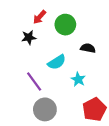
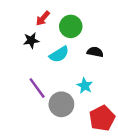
cyan semicircle: (57, 62) -> (59, 54), moved
gray circle: (45, 109) -> (61, 104), moved

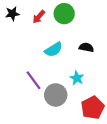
green circle: (71, 26) -> (64, 14), moved
black star: (31, 40) -> (12, 14), moved

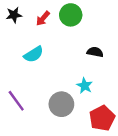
cyan semicircle: (54, 50) -> (34, 54), moved
purple line: (34, 80) -> (16, 101), moved

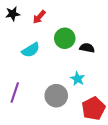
green circle: (71, 15) -> (65, 38), moved
purple line: (16, 101) -> (15, 93), turned 54

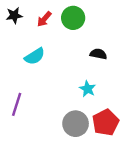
green circle: (65, 38) -> (73, 18), moved
gray circle: (56, 96) -> (76, 124), moved

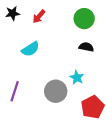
green circle: (73, 18) -> (84, 19), moved
gray circle: (76, 124) -> (56, 91), moved

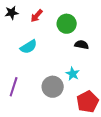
green circle: (84, 19) -> (67, 24), moved

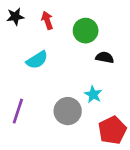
red arrow: (37, 16) -> (47, 20), turned 120

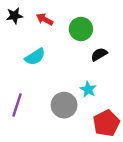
red arrow: (47, 20) -> (45, 19), turned -42
black semicircle: (105, 57) -> (99, 54), turned -42

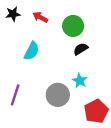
black semicircle: (99, 54) -> (81, 49), moved
cyan semicircle: (35, 57) -> (32, 51), turned -30

